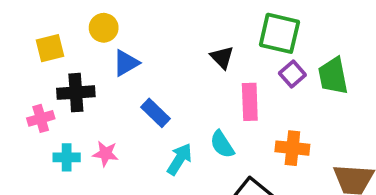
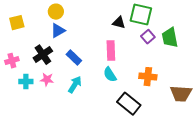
yellow circle: (104, 28) -> (56, 12), moved
black triangle: (222, 57) -> (119, 23), moved, turned -32
black cross: (76, 93) -> (43, 55), moved, turned -30
pink rectangle: (250, 102) -> (111, 51), moved
cyan arrow: (180, 159) -> (75, 85), moved

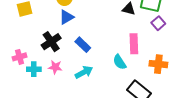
pink rectangle: (111, 51) -> (134, 44), moved
pink cross: (12, 61) -> (20, 57), moved
cyan arrow: (75, 85) -> (84, 72), turned 30

